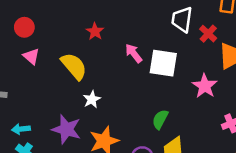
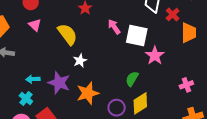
pink star: (205, 86) -> (155, 56), moved
cyan arrow: (21, 129) -> (33, 79), moved

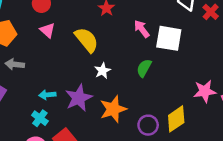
pink star: (155, 56) -> (205, 91), moved, turned 30
green semicircle: (132, 79) -> (144, 68), moved
purple star: (59, 83) -> (79, 98), turned 30

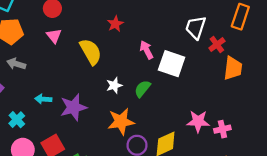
white star: (102, 71) -> (114, 85), moved
orange star: (113, 109) -> (121, 122), moved
cyan cross: (40, 118) -> (17, 120), moved

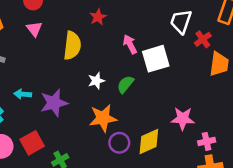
yellow semicircle: (91, 52) -> (72, 46), turned 36
white square: (172, 64) -> (156, 59), turned -36
pink cross: (222, 129) -> (207, 141), moved

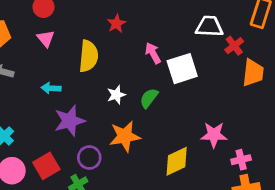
white trapezoid: (181, 22) -> (209, 26), turned 75
cyan arrow: (23, 94) -> (51, 88), moved
purple circle: (119, 143) -> (89, 157), moved

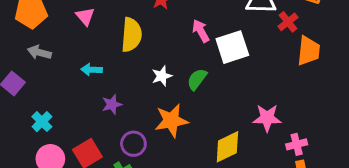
purple star: (70, 121) -> (112, 104), size x0.6

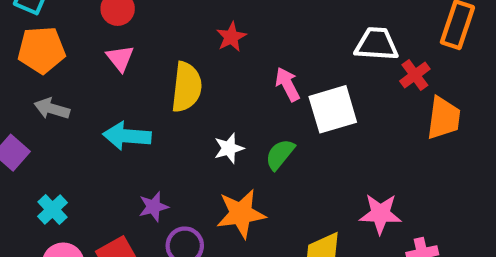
cyan arrow: (91, 70) -> (127, 136), size x1.5
purple star: (112, 104) -> (154, 207), moved

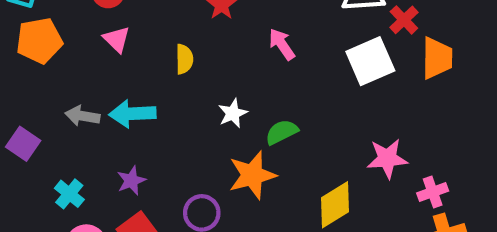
yellow semicircle: (187, 87) -> (184, 59), size x0.6
gray arrow: (52, 109) -> (82, 116), moved
white square: (333, 109) -> (370, 61), moved
green semicircle: (280, 154) -> (282, 132), moved, turned 32
purple star: (154, 207) -> (131, 181), moved

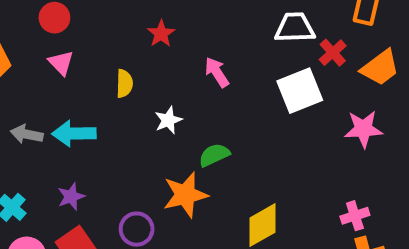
orange trapezoid: (437, 58) -> (380, 68), moved, turned 51
white star: (233, 113) -> (168, 120), moved
pink star: (387, 159) -> (363, 129), moved

